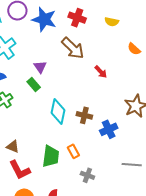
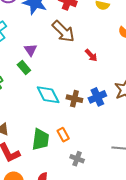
cyan diamond: (58, 112) -> (48, 95), turned -40
blue cross: (109, 129) -> (97, 97), moved

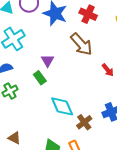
brown cross: (74, 99) -> (84, 122), moved, turned 35

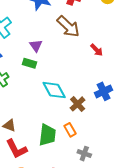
green rectangle: (40, 78) -> (30, 63), turned -32

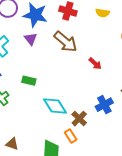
purple triangle: (36, 46) -> (31, 39), moved
orange rectangle: (70, 130) -> (71, 136), moved

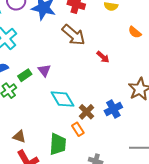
purple triangle: (31, 39) -> (44, 70), moved
green rectangle: (29, 81) -> (25, 75), moved, turned -48
blue cross: (104, 105) -> (113, 109), moved

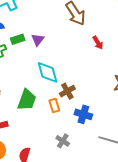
blue cross: (113, 109) -> (83, 114), moved, turned 30
green trapezoid: (58, 144) -> (27, 100), moved

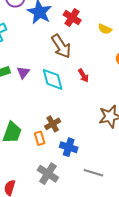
cyan diamond: (48, 72) -> (53, 79), moved
gray cross: (63, 141) -> (48, 174), size x1.5

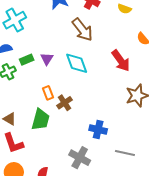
red arrow: (83, 76) -> (121, 61), moved, size x1.6
brown cross: (53, 124) -> (64, 103), moved
orange rectangle: (40, 138) -> (48, 93), moved

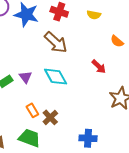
red arrow: (121, 61) -> (99, 67), size x0.7
green trapezoid: (41, 120) -> (30, 138), turned -75

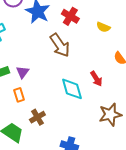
cyan diamond: (56, 77) -> (72, 89), moved
orange rectangle: (32, 110) -> (19, 95), moved

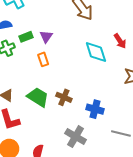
brown cross: (37, 117) -> (64, 97), moved, turned -35

